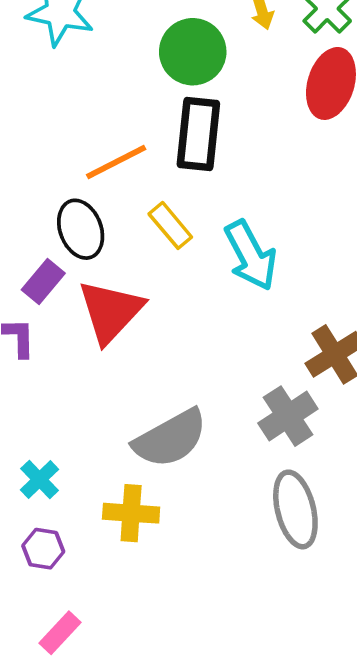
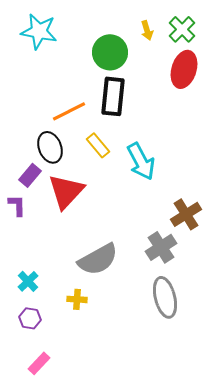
yellow cross: (131, 513) -> (77, 299), size x0.7

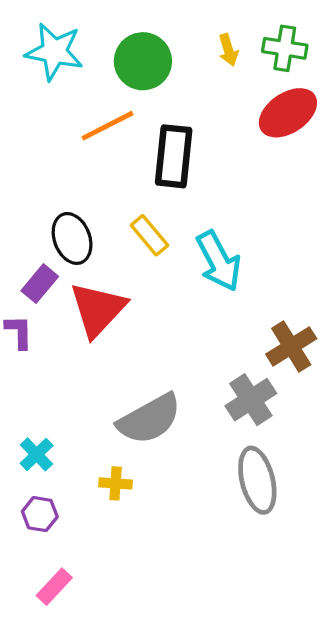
green cross: (182, 29) -> (285, 48), turned -36
green circle: (110, 52) -> (143, 61), moved
red ellipse: (184, 69) -> (288, 113), turned 39
orange line: (69, 111) -> (107, 126), moved

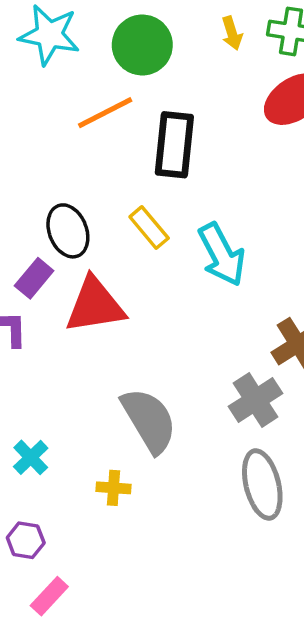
red triangle: (98, 309) -> (95, 305), turned 38
gray semicircle: (149, 419) -> (149, 420), turned -92
purple hexagon: (40, 514) -> (26, 540), moved

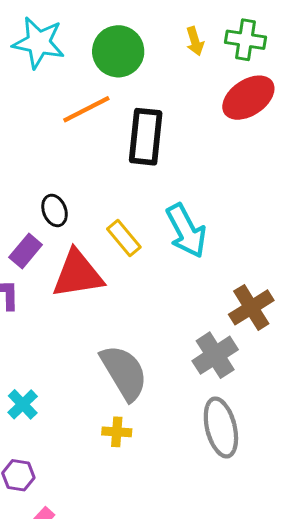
yellow rectangle: (149, 228) -> (124, 238), moved
black ellipse: (68, 231) -> (55, 210), size x0.7
yellow cross: (114, 488) -> (117, 432), moved

